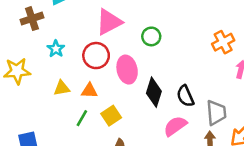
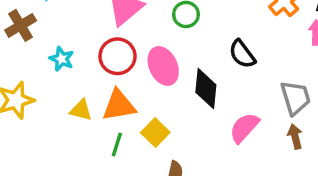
yellow triangle: (62, 88) -> (81, 110), turned 36
orange triangle: (89, 91) -> (119, 105), size x1.5
black semicircle: (185, 96) -> (242, 54), moved

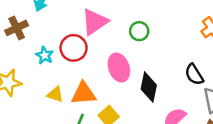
black semicircle: (242, 54) -> (194, 74), moved
red circle: (117, 56) -> (74, 48), moved

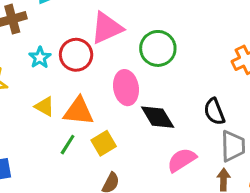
green circle: (139, 31) -> (158, 48), size x1.5
black diamond: (149, 87) -> (158, 117), turned -52

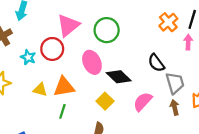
yellow square: (104, 143) -> (105, 101), moved

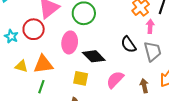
pink arrow: (188, 42) -> (150, 26), moved
pink ellipse: (92, 62) -> (70, 42), turned 30
gray trapezoid: (175, 83) -> (153, 51), moved
yellow square: (105, 101) -> (81, 78), turned -35

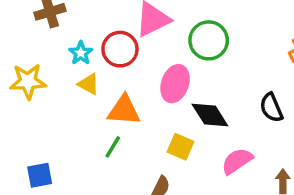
yellow triangle: (21, 66) -> (89, 84), moved

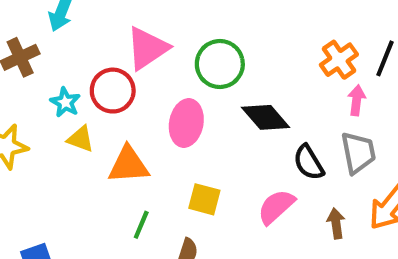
black semicircle: (271, 108) -> (309, 162), moved
black diamond: (210, 115) -> (266, 117), moved
green line: (113, 147) -> (141, 225), moved

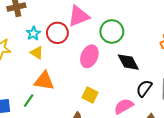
black semicircle: (309, 162) -> (144, 88), turned 54
orange triangle: (128, 165) -> (44, 81), moved
green line: (141, 225) -> (29, 101), moved

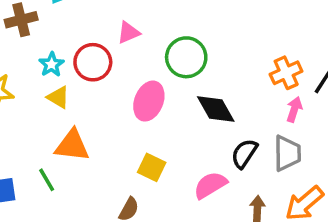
pink triangle: (79, 16) -> (128, 33), size x0.6
green line: (29, 101) -> (47, 180), turned -64

